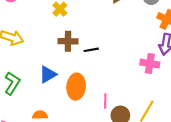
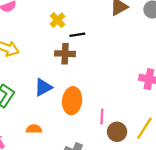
black line: (91, 50) -> (77, 35), moved

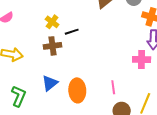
brown cross: (65, 54) -> (53, 46), moved
pink line: (102, 117) -> (113, 87), moved

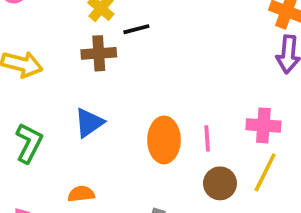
pink cross: (142, 59) -> (263, 125), moved
orange ellipse: (77, 90) -> (164, 140), moved

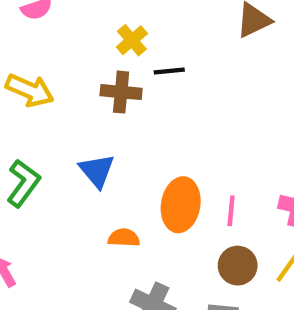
blue triangle: (89, 123) -> (97, 171), turned -44
orange semicircle: (81, 194) -> (124, 238), moved

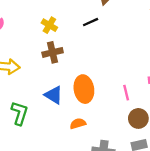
black line: (169, 71) -> (91, 22), moved
orange ellipse: (181, 205) -> (84, 89), moved

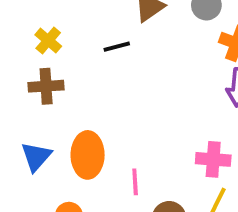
pink line: (126, 93) -> (135, 182), moved
blue triangle: (54, 95) -> (36, 157), turned 30

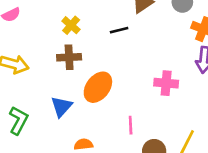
orange ellipse: (88, 155) -> (98, 87), moved, turned 36
pink cross: (213, 159) -> (166, 83), moved

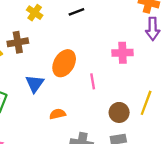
brown cross: (69, 57) -> (18, 42), moved
pink line: (131, 125) -> (93, 81), moved

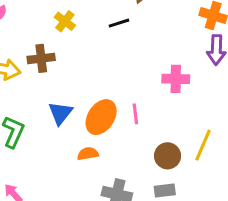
orange ellipse: (64, 63) -> (101, 117), moved

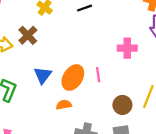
brown cross: (41, 58) -> (28, 35), turned -36

